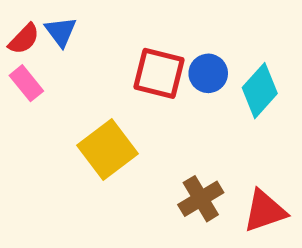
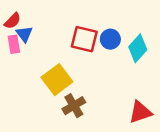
blue triangle: (61, 32) -> (24, 34), moved
pink rectangle: (26, 83) -> (14, 44), turned 30
brown cross: (201, 199) -> (74, 106), moved

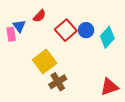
red semicircle: (13, 21) -> (39, 16), moved
red square: (84, 39) -> (66, 30), turned 35

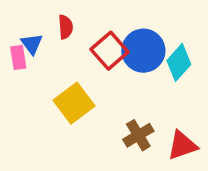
red semicircle: (39, 16) -> (66, 27), turned -48
blue circle: (86, 30) -> (143, 51), size x1.6
brown cross: (58, 82) -> (138, 135), moved

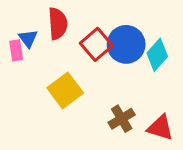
red semicircle: (66, 27) -> (58, 24), size x1.5
red triangle: (182, 145) -> (160, 128), turned 36

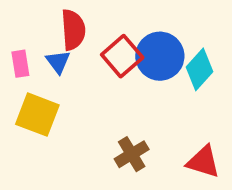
blue triangle: (28, 38) -> (58, 62), moved
yellow square: (65, 90) -> (37, 115), moved, turned -32
brown cross: (122, 119) -> (132, 154), moved

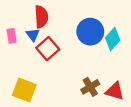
red square: (122, 56) -> (48, 49), moved
yellow square: (37, 115) -> (24, 90), moved
brown cross: (132, 154) -> (90, 87), moved

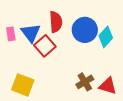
red semicircle: (41, 17) -> (56, 22), moved
blue triangle: (33, 35) -> (31, 33), size x1.5

